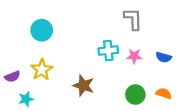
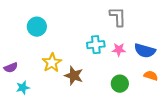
blue semicircle: (164, 57) -> (145, 51), size x1.5
yellow star: (42, 70) -> (52, 63), moved
orange semicircle: (164, 93) -> (151, 76), moved

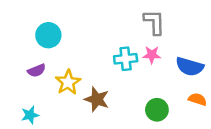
pink star: (119, 50) -> (152, 55), moved
purple semicircle: (11, 68) -> (37, 71), moved

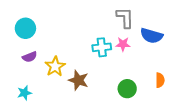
cyan circle: (48, 35) -> (25, 28), moved
blue semicircle: (190, 67) -> (152, 36), moved
orange semicircle: (197, 99) -> (160, 80), turned 72

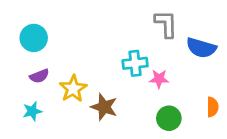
pink star: (123, 44) -> (159, 79), moved
cyan star: (24, 93) -> (32, 111), moved

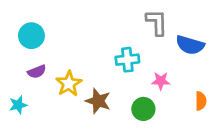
pink star: (159, 79) -> (161, 81), moved
cyan star: (32, 111) -> (18, 105), moved
green circle: (169, 118) -> (143, 109), moved

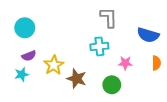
gray L-shape: (157, 22) -> (109, 17), moved
orange semicircle: (201, 101) -> (156, 63), moved
cyan star: (18, 105) -> (22, 74), moved

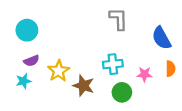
blue semicircle: (148, 35) -> (161, 38), turned 45
cyan cross: (99, 46) -> (113, 64), moved
pink star: (125, 63) -> (145, 74), moved

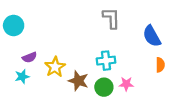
cyan circle: (27, 30) -> (14, 26), moved
pink star: (145, 74) -> (126, 84), moved
green circle: (122, 92) -> (104, 87), moved

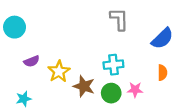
blue semicircle: (152, 36) -> (162, 38), turned -105
orange semicircle: (160, 65) -> (162, 73), moved
cyan star: (22, 77) -> (24, 99), moved

